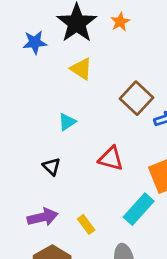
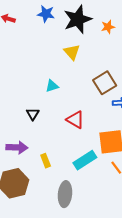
blue star: (35, 42) -> (46, 14), moved

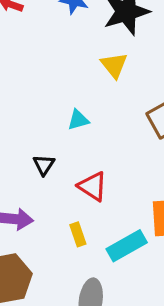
red triangle: (75, 120) -> (93, 186), moved
yellow rectangle: (46, 161) -> (78, 234), moved

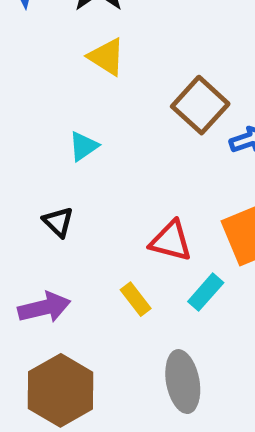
red triangle: (93, 186) -> (171, 241), moved
cyan rectangle: (127, 246) -> (206, 292), size x0.7

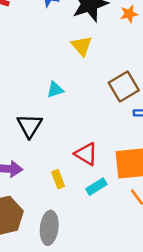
black triangle: (58, 222) -> (30, 126), size x1.5
gray ellipse: (183, 382) -> (49, 228), moved

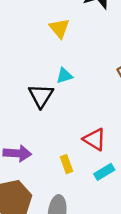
yellow triangle: (82, 46) -> (59, 28), moved
black triangle: (30, 126) -> (41, 96), moved

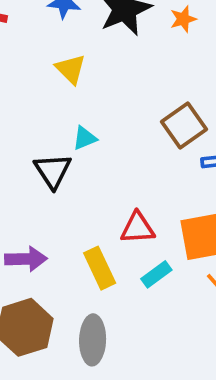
red triangle: (94, 139) -> (138, 228), turned -30
yellow rectangle: (66, 164) -> (100, 268), size x1.5

